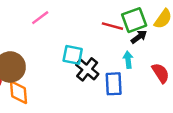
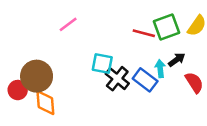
black arrow: (139, 37) -> (177, 60), moved
blue rectangle: (114, 84) -> (145, 80), moved, turned -50

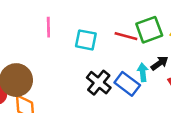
pink line: (68, 24) -> (48, 27), turned -54
cyan square: (102, 64) -> (86, 40), moved

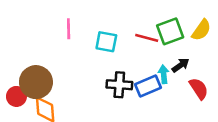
black cross: (99, 83) -> (119, 85), turned -35
blue rectangle: (127, 84) -> (148, 86), turned -60

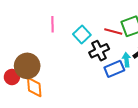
cyan square: (106, 42) -> (82, 34), turned 36
black cross: (119, 85) -> (99, 51), moved, turned -30

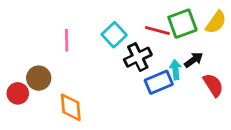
pink line: (52, 24) -> (67, 40), moved
brown circle: (27, 66) -> (39, 78), size x0.7
orange diamond: (34, 87) -> (71, 107), moved

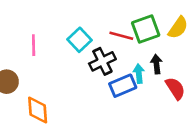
black arrow: (194, 60) -> (156, 64), turned -60

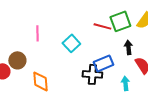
cyan square: (79, 40) -> (71, 43), moved
black cross: (102, 61) -> (92, 74), moved, turned 30
cyan arrow: (139, 74) -> (125, 83), moved

